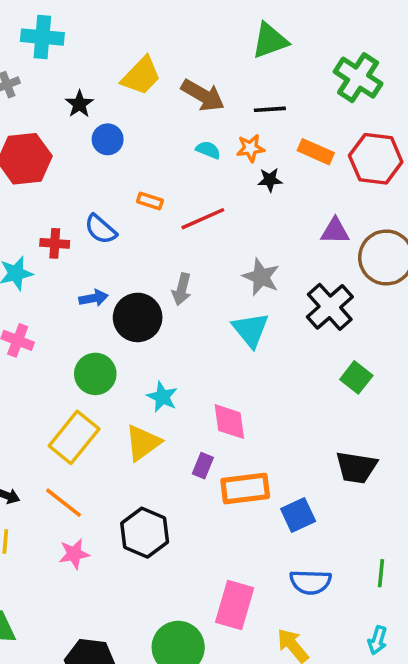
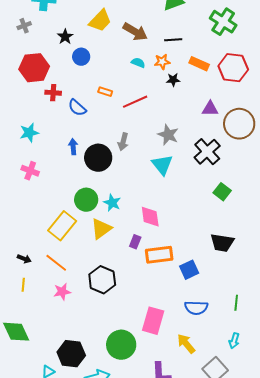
red cross: (55, 243) -> (53, 93), moved
blue arrow: (94, 298) -> (73, 147), turned -84
green circle: (95, 374) -> (86, 200), moved

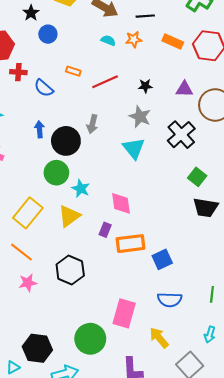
black star: (173, 80) -> (145, 86), moved
green circle: (86, 200) -> (56, 173), moved
black trapezoid: (222, 243) -> (206, 208), moved

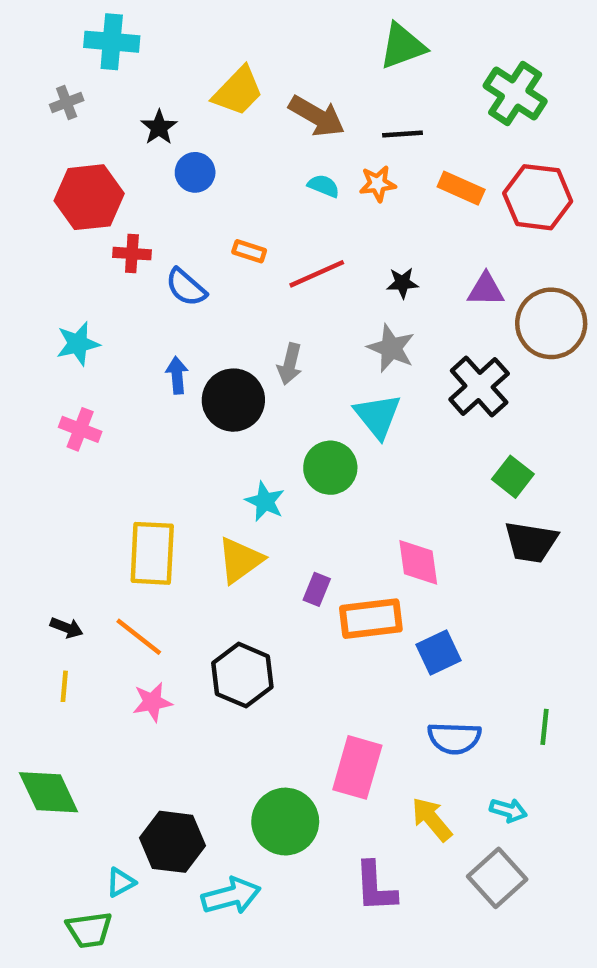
green circle: (56, 173) -> (330, 468), moved
pink diamond: (121, 203) -> (418, 562), moved
yellow rectangle: (28, 213) -> (152, 553), turned -36
cyan arrow: (210, 335) -> (508, 810), moved, turned -91

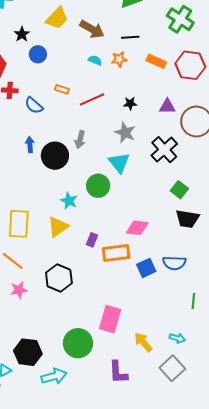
pink diamond: (418, 562) -> (137, 228), turned -75
blue semicircle: (454, 738) -> (174, 263), moved

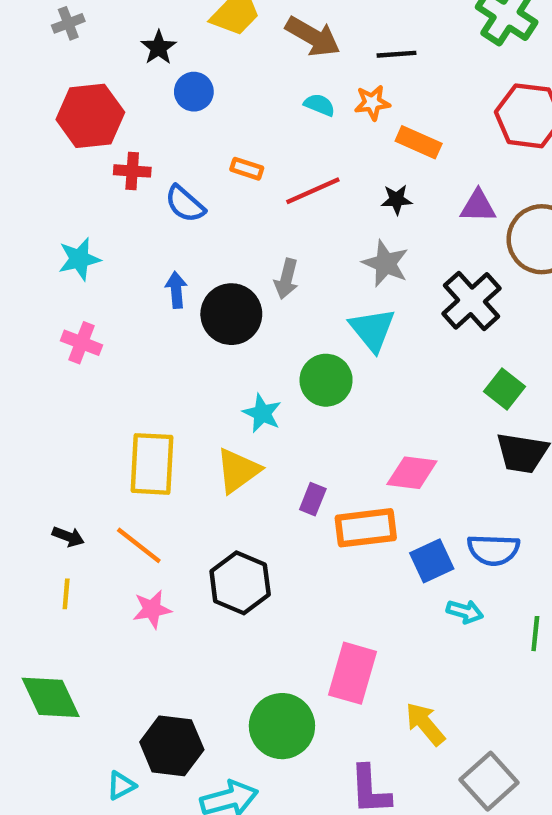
orange rectangle: (156, 61) -> (419, 142), moved
cyan arrow: (177, 338) -> (465, 612), moved

